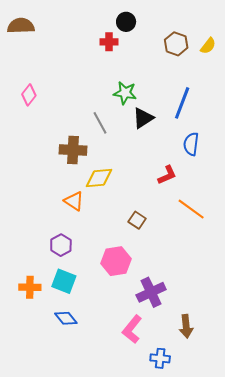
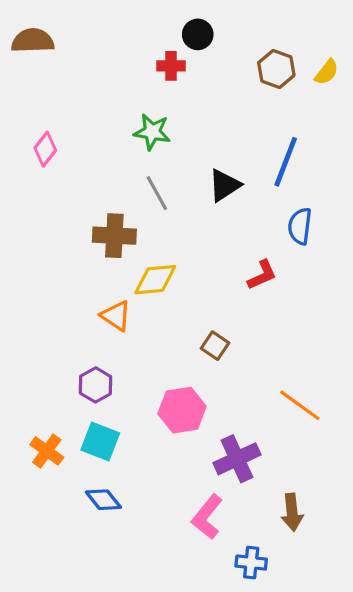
green star: (125, 93) -> (152, 132), moved
orange line: (191, 209) -> (300, 405), moved
orange cross: (30, 287) -> (47, 451), turned 35

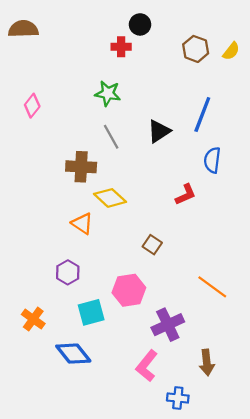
yellow diamond: (155, 280) -> (110, 198), turned 48
cyan square: (100, 442) -> (91, 312), moved, turned -36
blue diamond: (103, 500) -> (73, 354), size x1.4

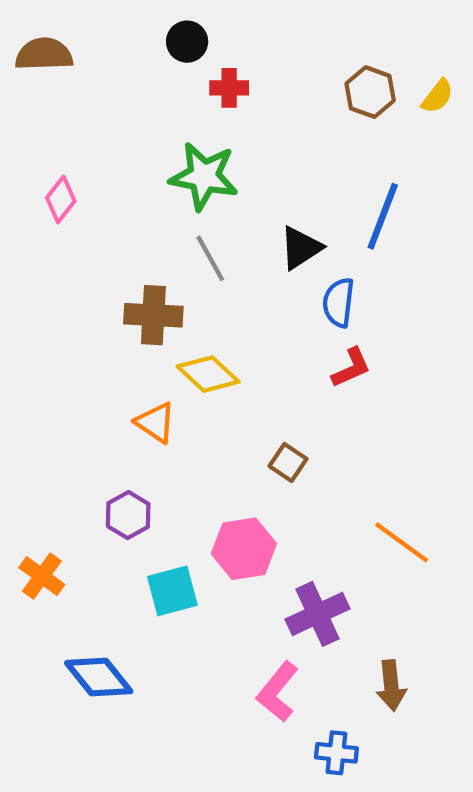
black circle: (140, 24) -> (187, 42), moved
green star: (108, 93) -> (204, 176), size x1.4
blue semicircle: (212, 160) -> (339, 303), moved
orange cross: (33, 319) -> (42, 576), moved
blue diamond: (73, 354) -> (99, 677), moved

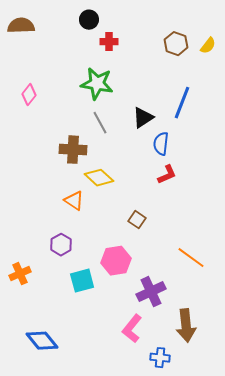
orange cross: (42, 576) -> (20, 274), turned 30
blue diamond: (99, 677) -> (42, 341), moved
brown arrow: (391, 685) -> (186, 326), size x1.4

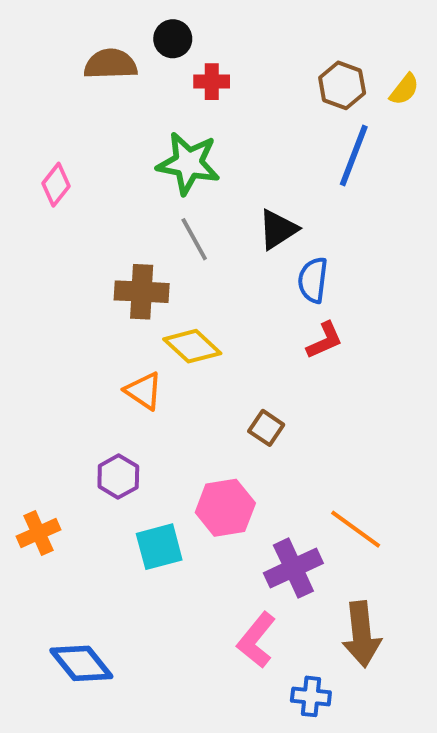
brown semicircle: (21, 26) -> (111, 64), moved
blue line: (182, 103) -> (354, 156), moved
orange line: (191, 258) -> (356, 529), moved

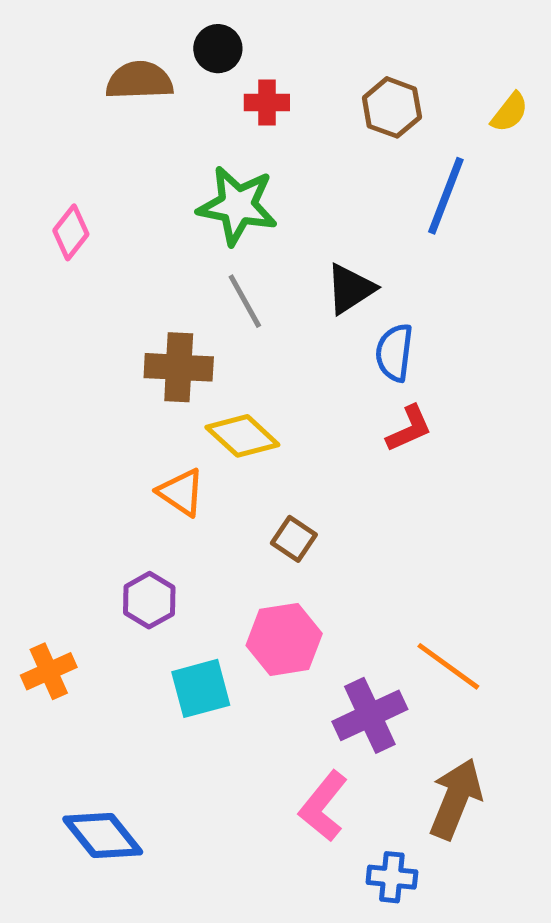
brown hexagon: (342, 85) -> (392, 107), moved
brown square: (266, 428) -> (294, 539), moved
brown arrow: (362, 634) -> (456, 799), turned -152

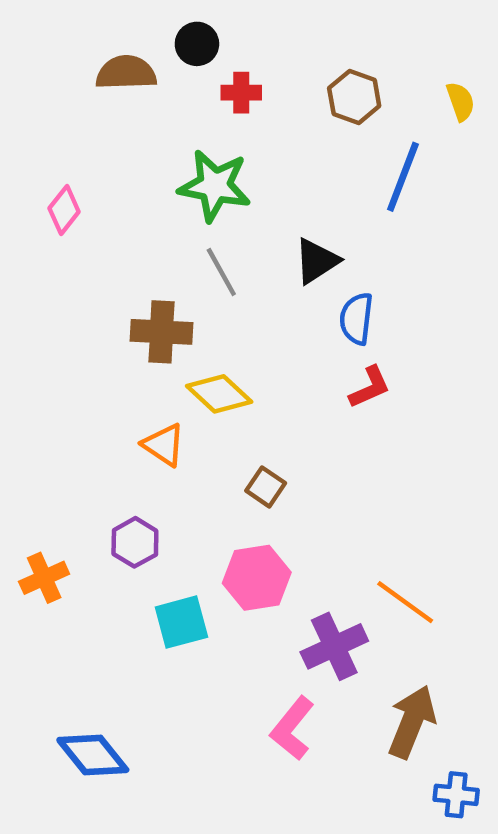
yellow semicircle: (510, 112) -> (461, 101), turned -57
orange cross: (49, 671) -> (44, 578), moved
blue cross: (392, 877) -> (456, 795), moved

